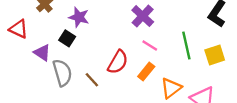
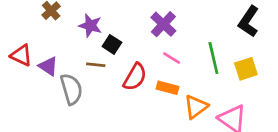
red triangle: (19, 29) -> (21, 55), moved
black square: (67, 38) -> (112, 44), moved
orange rectangle: (146, 72) -> (167, 88), turned 66
brown line: (92, 80) -> (96, 65), moved, turned -42

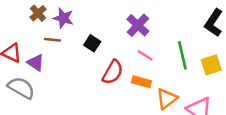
purple star: (90, 26) -> (63, 18), moved
brown line: (96, 65) -> (52, 40), moved
gray semicircle: (71, 89) -> (21, 88), moved, turned -44

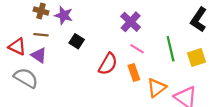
brown cross: (38, 13) -> (41, 11), turned -32
brown line: (52, 40) -> (41, 35), moved
black square: (92, 43) -> (77, 41), moved
orange rectangle: (141, 82) -> (134, 73), turned 56

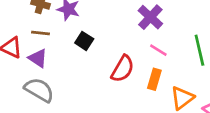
orange rectangle: (134, 73) -> (154, 79), turned 35
gray semicircle: (26, 78) -> (39, 90), moved

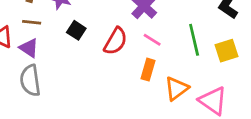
red semicircle: (123, 69) -> (116, 41), moved
gray semicircle: (39, 90) -> (30, 80), turned -128

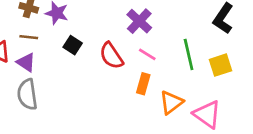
red semicircle: (116, 41) -> (111, 56), turned 116

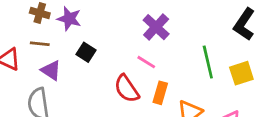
pink line: (147, 54) -> (146, 62), moved
red semicircle: (111, 56) -> (127, 89), moved
purple triangle: (26, 62) -> (51, 70), moved

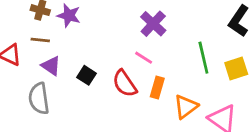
black square: (86, 52) -> (86, 75), moved

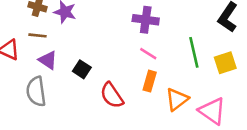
purple cross: (153, 24) -> (146, 20), turned -35
pink line: (144, 58) -> (148, 54), moved
red semicircle: (125, 83) -> (112, 95), moved

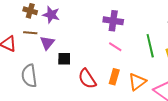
purple triangle: (48, 60) -> (47, 43), moved, turned 35
black square: (82, 69) -> (64, 59), turned -32
orange rectangle: (150, 81) -> (114, 77), moved

